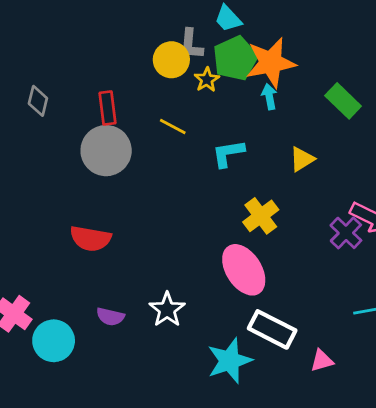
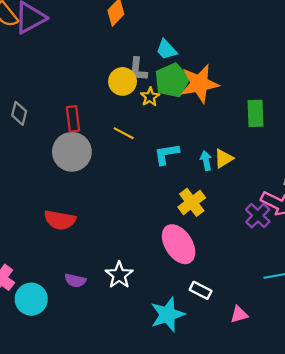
cyan arrow: (269, 97) -> (206, 161), moved
green rectangle: (343, 101) -> (256, 113), turned 44
white rectangle: (272, 329) -> (201, 290), size x0.6

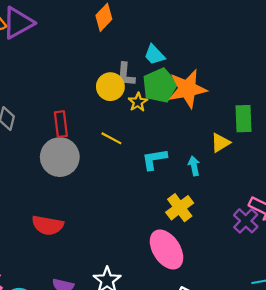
yellow triangle: (224, 158) -> (220, 143), moved

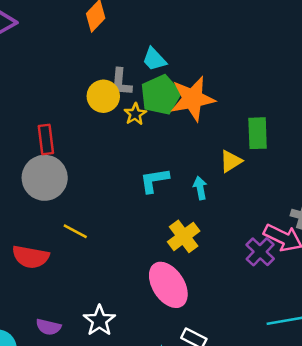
yellow line: (111, 138) -> (75, 231), moved

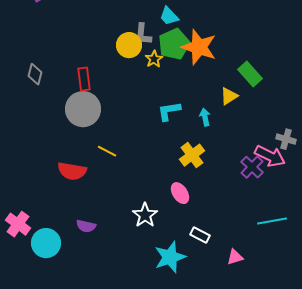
orange star: (193, 99) -> (199, 47), turned 30
green rectangle: (258, 133) -> (250, 74), turned -40
pink ellipse: (168, 285) -> (180, 193), size x0.6
white star: (99, 321) -> (145, 215), moved

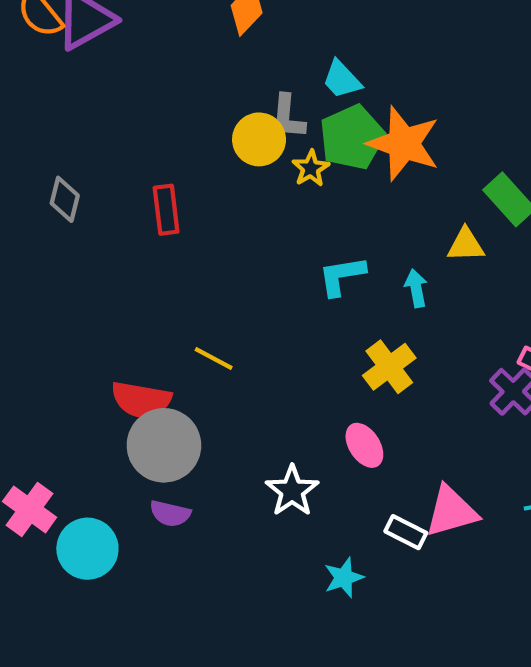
yellow triangle: (229, 96) -> (466, 245), turned 30
gray circle: (83, 109) -> (164, 445), moved
cyan star: (170, 257) -> (344, 578), size x0.6
pink triangle: (235, 257) -> (451, 511), moved, size x1.6

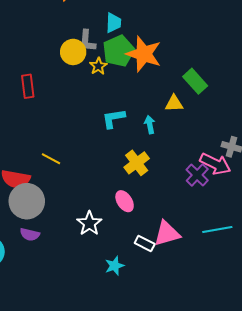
cyan trapezoid: (342, 79) -> (113, 23), turned -135

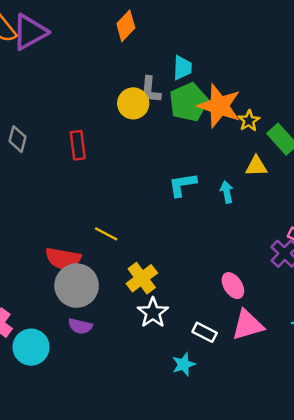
yellow star: (98, 66) -> (249, 121), moved
yellow cross: (137, 163) -> (142, 278), moved
pink ellipse: (125, 201) -> (233, 286), moved
white rectangle: (145, 244) -> (205, 332), moved

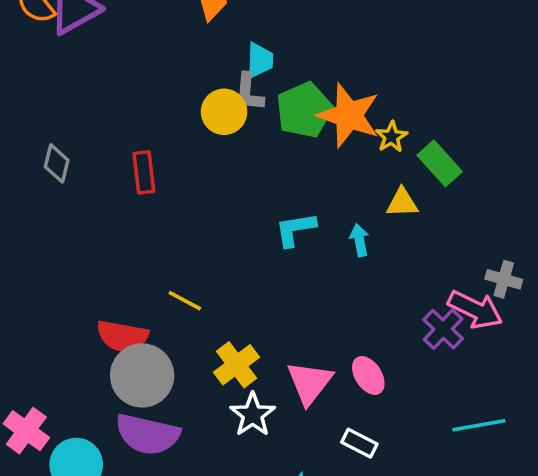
cyan trapezoid: (182, 68) -> (260, 60), moved
pink triangle: (248, 325) -> (310, 383), moved, turned -36
purple semicircle: (80, 326) -> (147, 434), size x1.8
white rectangle: (205, 332) -> (359, 443), moved

